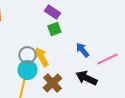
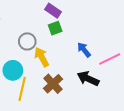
gray circle: (27, 55) -> (27, 41), moved
cyan circle: (27, 70) -> (13, 70), moved

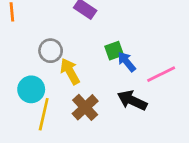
green square: (55, 28) -> (114, 51), moved

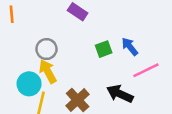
blue arrow: (127, 62) -> (130, 47), moved
yellow arrow: (70, 71) -> (48, 71), moved

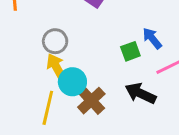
green square: (104, 49) -> (130, 51), moved
cyan circle: (29, 84) -> (72, 82), moved

